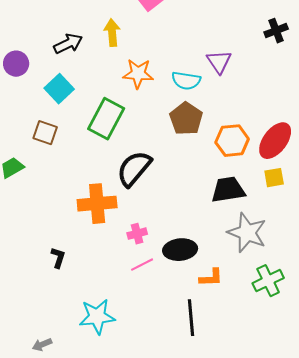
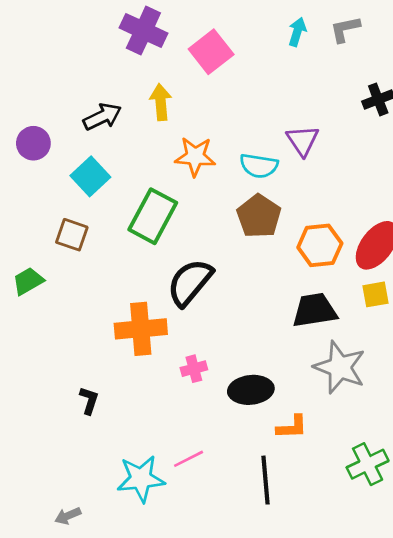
pink line: (142, 265) -> (189, 459), moved
green cross: (268, 281) -> (368, 464), moved

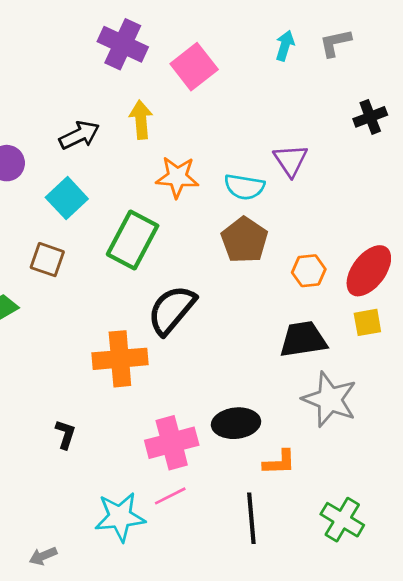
orange hexagon: (320, 245) -> (309, 271), size x0.7
pink cross: (194, 369) -> (172, 443), moved, size x1.8
green cross: (368, 464) -> (342, 520), moved, turned -33

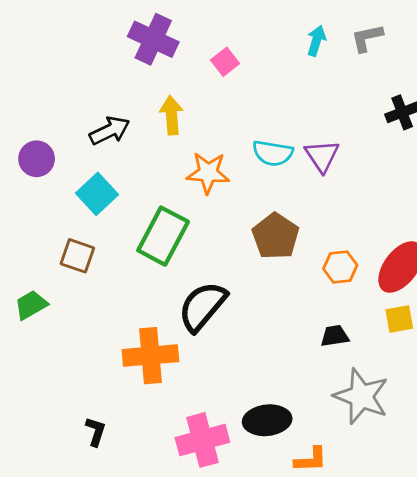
pink square: (194, 67) -> (225, 62), size x0.6
cyan semicircle: (244, 187) -> (273, 153), moved
black trapezoid: (303, 339) -> (335, 336), size x0.6

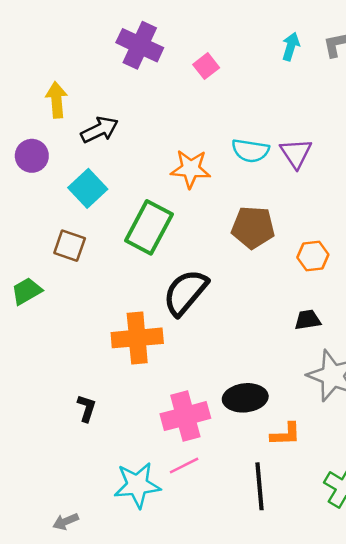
yellow arrow: (172, 115) -> (57, 100), moved
brown pentagon: (276, 236) -> (253, 227), turned -30

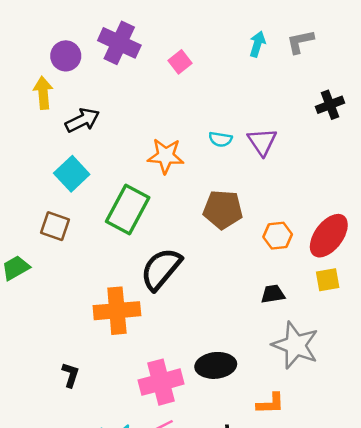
cyan semicircle: (250, 151) -> (220, 139), size x0.7
purple circle: (32, 156) -> (66, 56), moved
orange L-shape: (286, 434) -> (270, 404), moved

